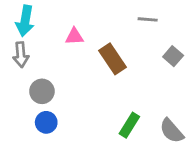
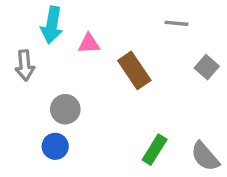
cyan arrow: (25, 21) -> (52, 25), moved
gray circle: (42, 91) -> (65, 109), moved

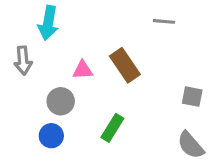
pink triangle: (89, 44) -> (83, 70), moved
gray square: (207, 67) -> (192, 97), moved, turned -30
green rectangle: (155, 150) -> (112, 128), moved

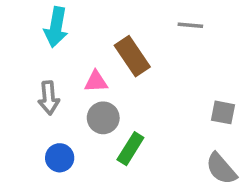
gray arrow: (23, 61) -> (49, 98), moved
brown rectangle: (125, 65) -> (132, 56), moved
gray circle: (61, 101) -> (103, 118), moved

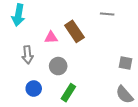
cyan arrow: (56, 27) -> (18, 15), moved
pink triangle: (96, 82) -> (51, 37), moved
green rectangle: (130, 149) -> (68, 93), moved

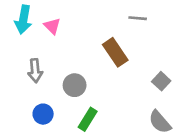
brown rectangle: (74, 31) -> (115, 52), moved
pink triangle: (51, 37) -> (52, 26), moved, turned 48
gray square: (125, 63) -> (161, 81), turned 32

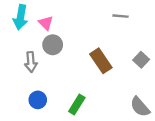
brown rectangle: (115, 52) -> (101, 61), moved
gray square: (161, 81) -> (141, 60), moved
gray circle: (75, 85) -> (53, 45), moved

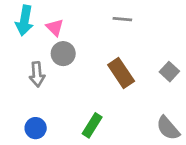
gray line: (120, 16) -> (122, 19), moved
blue circle: (38, 100) -> (36, 128), moved

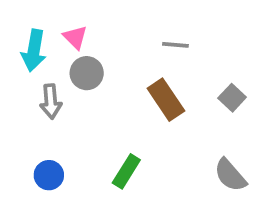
gray line: (122, 19) -> (175, 45), moved
cyan arrow: (25, 21) -> (34, 50), moved

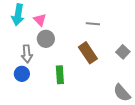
cyan arrow: (34, 50) -> (18, 15), moved
green rectangle: (126, 171) -> (60, 75), moved, turned -36
blue circle: (49, 175) -> (22, 74), moved

